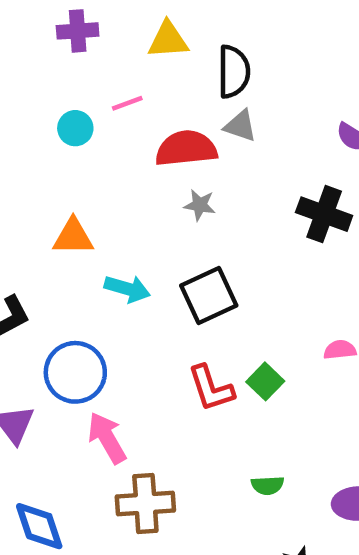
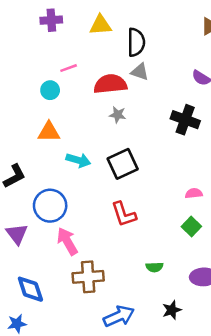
pink line: (127, 103) -> (69, 68), moved
cyan circle: (75, 128) -> (50, 90), moved
green square: (265, 381) -> (191, 227), moved

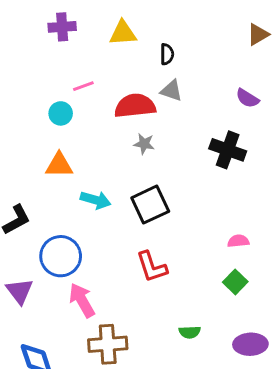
black semicircle: (136, 42) -> (167, 54), size x0.6

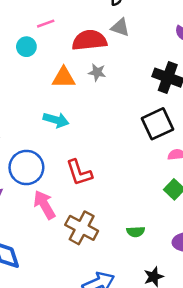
orange triangle: (59, 165) -> (64, 78), moved
black square: (150, 205) -> (157, 124), moved
red L-shape: (152, 267) -> (79, 173), moved
brown cross: (108, 344) -> (82, 228), moved, turned 32

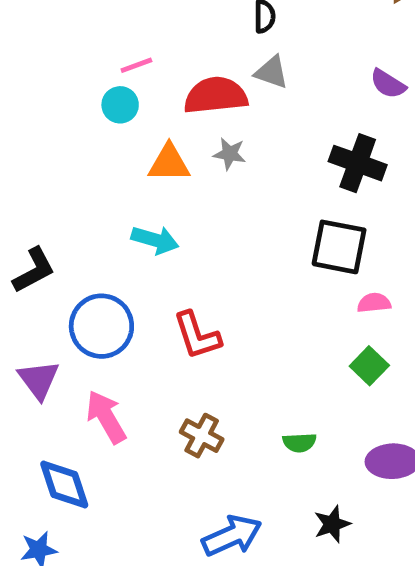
cyan circle: (26, 47) -> (120, 105), moved
black square: (157, 124) -> (339, 247), turned 36
pink arrow: (44, 205) -> (106, 417), moved
brown cross: (82, 228) -> (202, 436), size x0.7

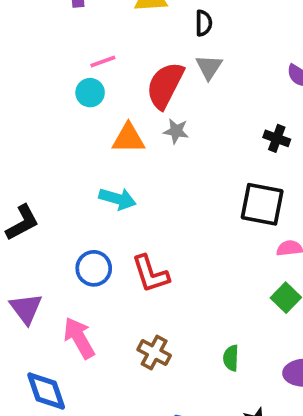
gray triangle: (272, 72) -> (209, 67), turned 44
red semicircle: (216, 96) -> (165, 85), turned -57
black cross: (358, 163) -> (277, 138), size x0.6
blue circle: (101, 326) -> (94, 268), moved, size x0.7
green semicircle: (299, 443) -> (231, 358), turned 95

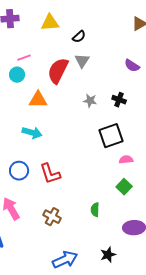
black semicircle: (204, 23) -> (79, 37), turned 48
gray star: (176, 131) -> (90, 101), moved
black square: (262, 204) -> (111, 136), turned -30
green semicircle: (231, 358) -> (95, 210), moved

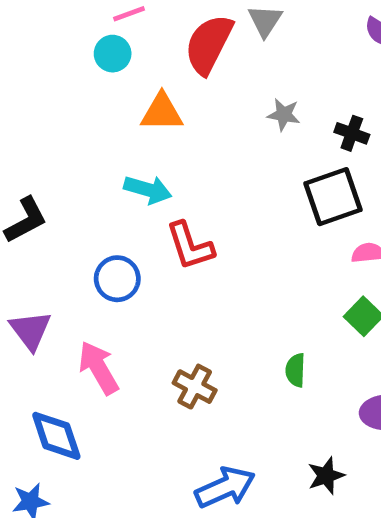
black cross: (119, 100) -> (352, 133), moved
red L-shape: (50, 174) -> (190, 246), moved

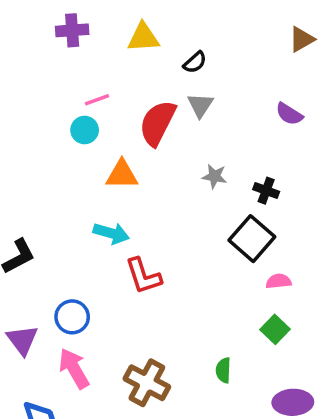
black square: (333, 197) -> (252, 239), turned -30
blue circle: (117, 279) -> (72, 317), moved
brown cross: (195, 387) -> (147, 383), size x1.4

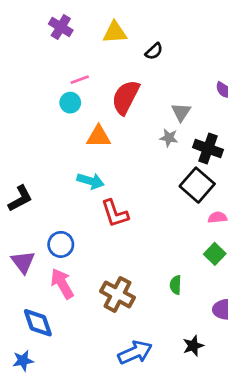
purple cross: (72, 30) -> (61, 27), turned 35
gray triangle: (200, 105) -> (181, 112), moved
black cross: (266, 191) -> (208, 149), size x1.5

